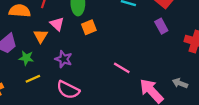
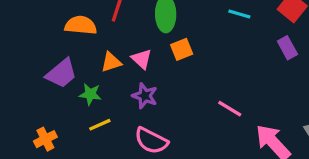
pink triangle: (57, 24) -> (142, 59), moved
orange triangle: (41, 36) -> (111, 62), turned 40

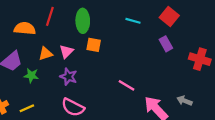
orange square: (182, 49) -> (94, 45), turned 32
pink triangle: (142, 59) -> (66, 51), turned 32
yellow line: (100, 125) -> (27, 108), moved

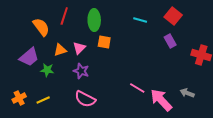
orange semicircle: (25, 28) -> (41, 27), turned 48
pink line: (126, 85) -> (137, 88), moved

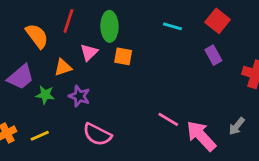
pink triangle: (79, 48) -> (89, 52), moved
purple star: (81, 71) -> (79, 96), moved
gray arrow: (187, 93) -> (237, 126), turned -72

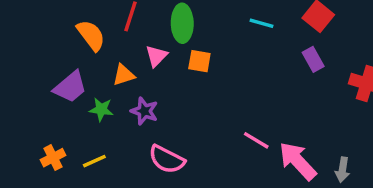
gray arrow: (237, 126) -> (342, 170), moved, turned -30

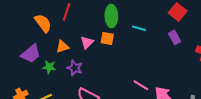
green ellipse: (182, 23) -> (111, 16), moved
cyan line: (261, 23) -> (139, 28), moved
pink triangle: (156, 56) -> (87, 43), moved

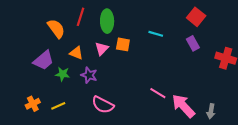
green ellipse: (111, 16) -> (107, 21), moved
orange triangle: (62, 47) -> (76, 53), turned 40

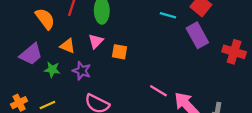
cyan line: (156, 34) -> (168, 15), moved
purple rectangle: (193, 43) -> (197, 35), size x1.5
orange square: (123, 44) -> (119, 52), moved

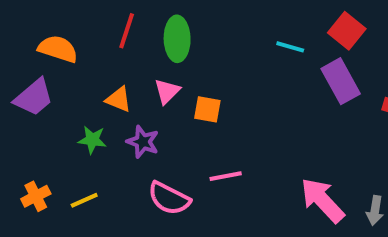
orange semicircle: (45, 19) -> (58, 49), moved, turned -35
purple trapezoid: (31, 54) -> (34, 97), moved
pink line: (158, 91) -> (226, 176), moved, turned -42

